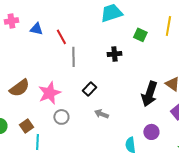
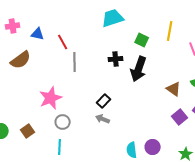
brown semicircle: (19, 88) -> (21, 60), moved
black rectangle: (89, 89) -> (104, 101), moved
black arrow: (149, 94) -> (139, 69), moved
purple circle: (151, 132) -> (153, 147), moved
cyan line: (37, 142) -> (60, 147), moved

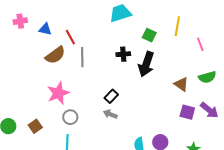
brown semicircle: (21, 60) -> (55, 55), moved
purple square: (180, 117) -> (187, 112), turned -35

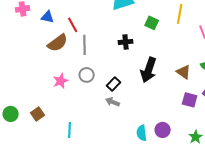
black arrow: (146, 64) -> (149, 70), moved
pink star: (58, 93) -> (61, 81), size x0.7
gray circle: (70, 117) -> (87, 75), moved

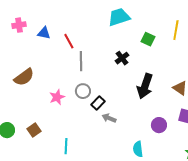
black cross: (126, 42) -> (122, 58), turned -32
brown semicircle: (58, 43) -> (24, 77), moved
black rectangle: (114, 84) -> (98, 103), moved
purple circle: (163, 130) -> (159, 125), moved

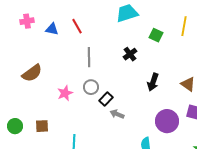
red line: (69, 41) -> (77, 26), moved
black arrow: (145, 86) -> (153, 82), size x0.7
purple circle: (159, 125) -> (167, 121), size x1.5
brown square: (34, 130) -> (42, 126), turned 32

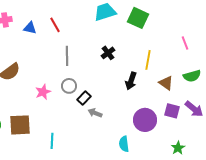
yellow line: (184, 26) -> (148, 60), moved
green square: (156, 35) -> (138, 18), moved, size x1.5
brown square: (42, 126) -> (20, 125), size x1.6

